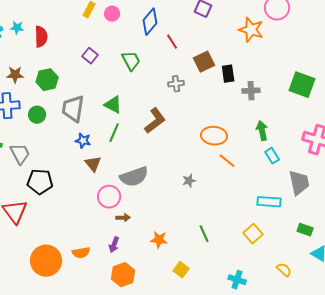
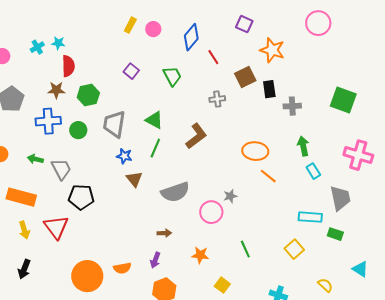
orange star: (251, 30) -> (272, 50), moved
red semicircle: (41, 37) -> (68, 66), moved
pink circle: (109, 197) -> (211, 212), moved
green rectangle: (305, 230) -> (335, 234), moved

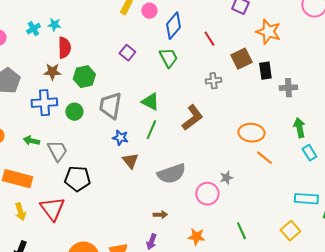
blue diamond: (191, 37) -> (173, 26), moved

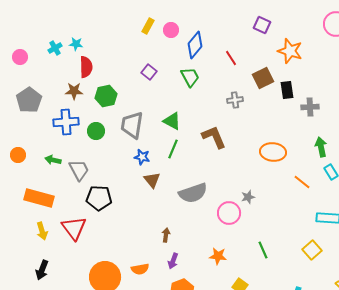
brown L-shape: (192, 118) -> (214, 137), turned -76
orange line: (264, 158) -> (302, 182), moved
brown arrow: (160, 215) -> (166, 235), moved, turned -80

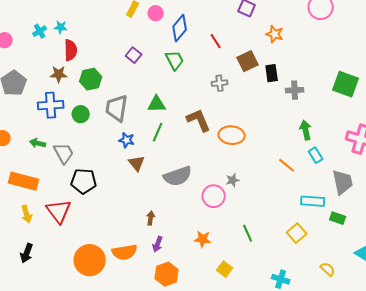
orange star: (290, 51) -> (275, 34), size x0.7
green triangle: (172, 121) -> (157, 104), turned -30
orange ellipse: (273, 152) -> (232, 135), moved
orange semicircle: (140, 269) -> (125, 252), size x1.4

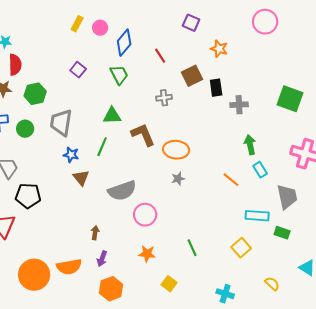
green triangle: (157, 104) -> (112, 116), moved
gray star: (233, 180) -> (178, 179), moved
pink circle: (214, 196) -> (145, 215), moved

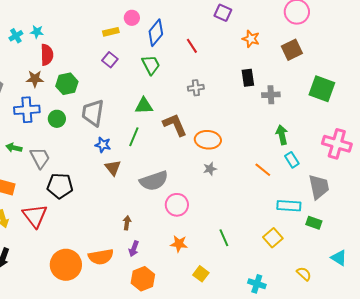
yellow rectangle: (77, 24) -> (111, 32), moved, turned 49
brown square: (192, 76) -> (292, 50), moved

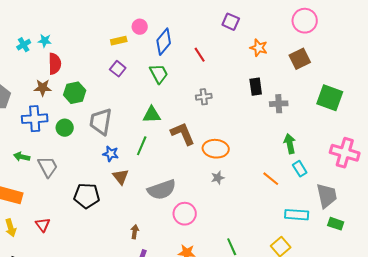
black pentagon: (60, 186) -> (87, 196), moved
red triangle: (35, 216) -> (43, 225), size x0.6
green rectangle: (314, 223) -> (336, 224), moved

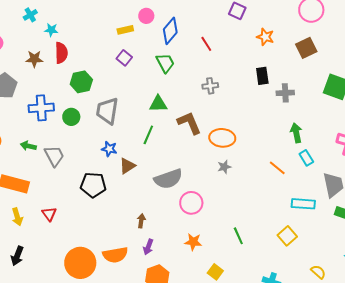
cyan cross: (24, 45) -> (30, 15), moved
brown star: (43, 88) -> (34, 59), moved
blue star: (111, 154) -> (109, 149), moved
brown triangle: (121, 177) -> (127, 166), turned 36

